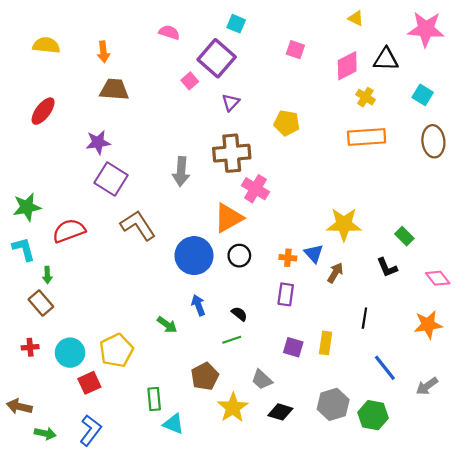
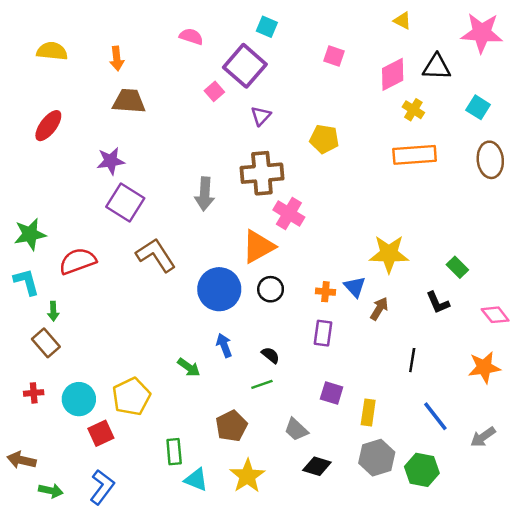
yellow rectangle: (326, 343) -> (368, 412), moved
yellow star: (233, 408) -> (247, 476), moved

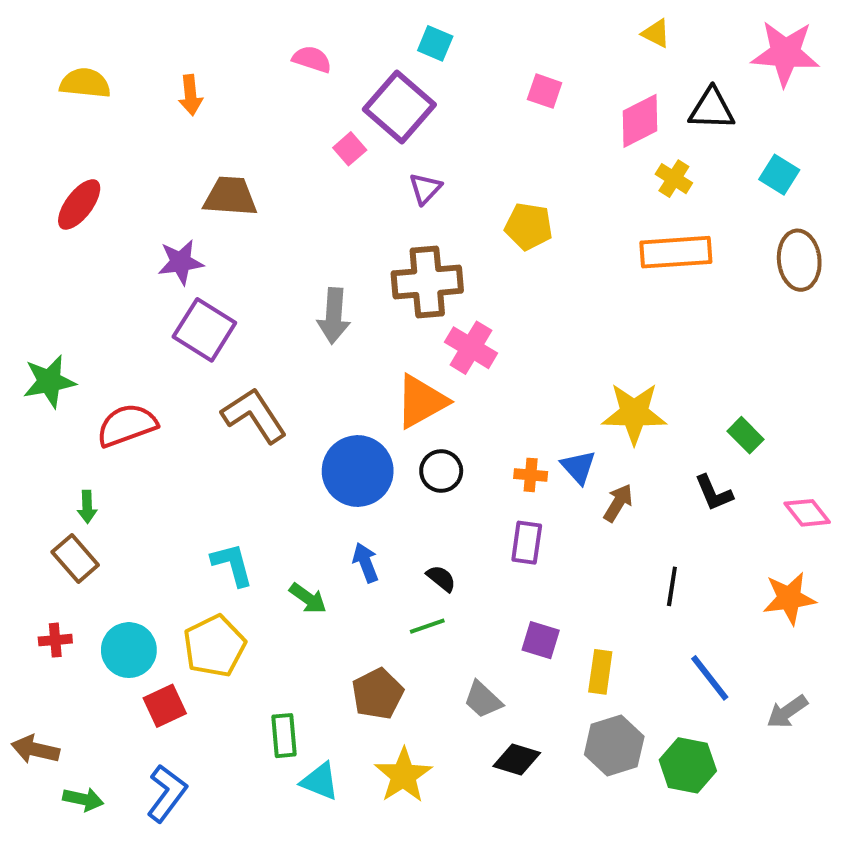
brown trapezoid: (129, 101) -> (230, 197), moved
cyan L-shape: (26, 282) -> (232, 564), moved

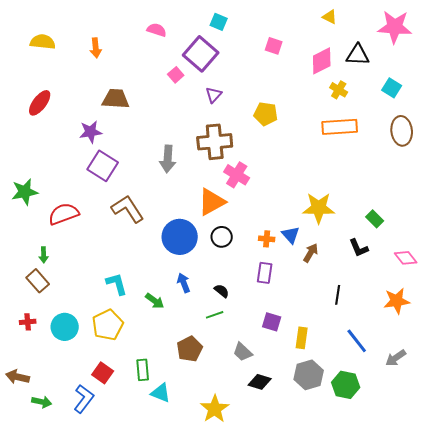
red square: (165, 706) -> (103, 373), moved, turned -30
yellow star: (403, 775) -> (215, 409), moved

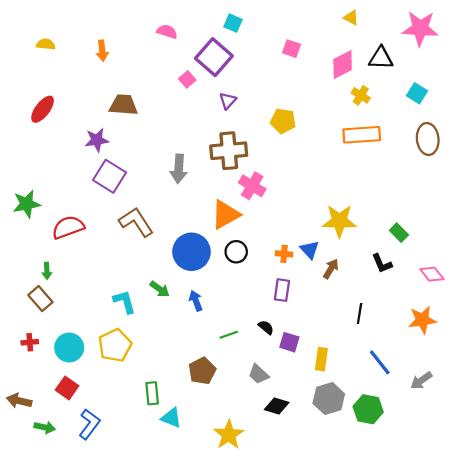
yellow semicircle: (43, 42) -> (46, 44), size x0.7
black semicircle: (222, 291) -> (266, 327), moved
green arrow: (155, 301) -> (160, 289), moved
red square: (103, 373) -> (67, 388), moved

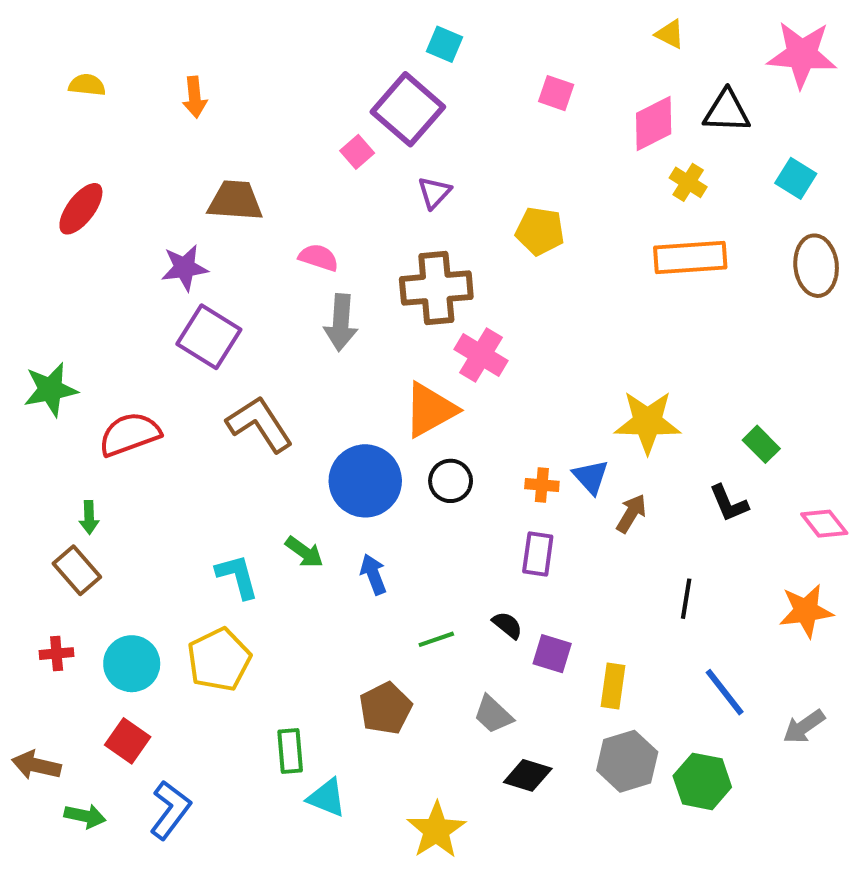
pink semicircle: (167, 32) -> (319, 258), moved

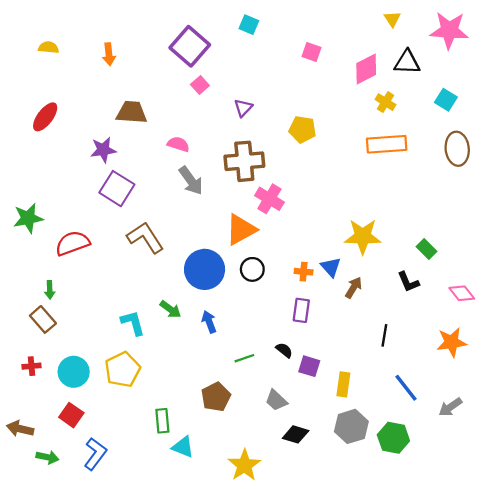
yellow triangle: (670, 34) -> (392, 19), moved, turned 30
purple square: (408, 109) -> (190, 46), moved
gray arrow: (341, 323) -> (191, 181), turned -40

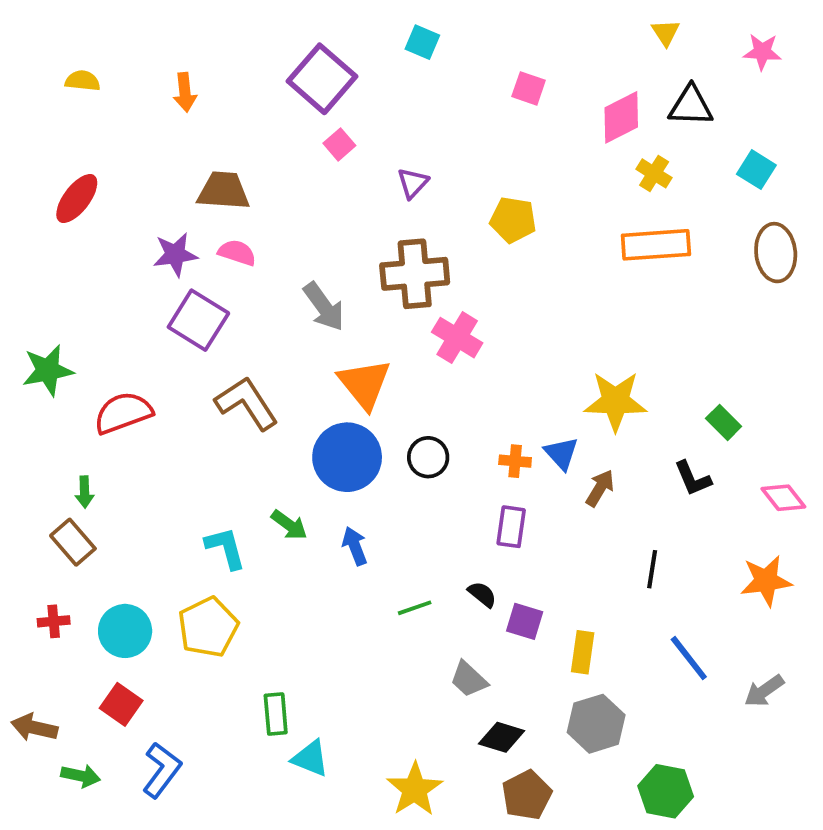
pink star: (449, 30) -> (762, 52), size x0.6
pink semicircle: (178, 144) -> (237, 253), moved
orange triangle: (241, 230) -> (364, 384), moved, turned -40
brown pentagon: (216, 397) -> (527, 795), moved
green hexagon: (393, 438) -> (666, 791), moved

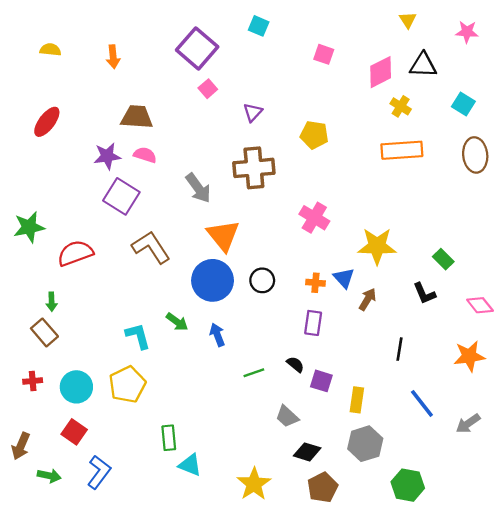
pink cross: (457, 338) -> (314, 218), moved
brown arrow: (34, 728) -> (21, 446), turned -80

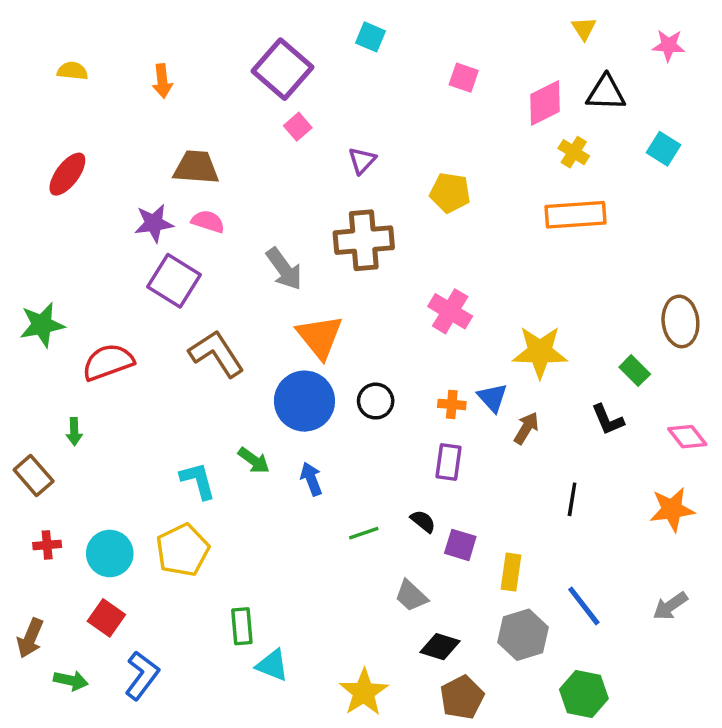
brown ellipse: (475, 155) -> (680, 321), moved
brown rectangle: (44, 332) -> (34, 476), moved
blue line: (422, 403) -> (584, 606), moved

